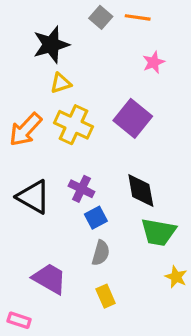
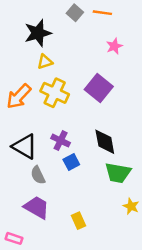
gray semicircle: (101, 253) -> (38, 175), moved, turned 138

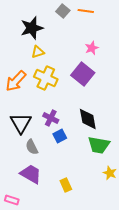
pink star: (114, 46) -> (92, 48), moved
black triangle: (25, 146) -> (21, 123), turned 30

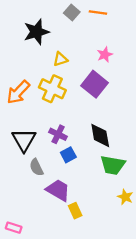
yellow triangle: (38, 52) -> (60, 59), moved
purple trapezoid: (31, 174) -> (58, 190), moved

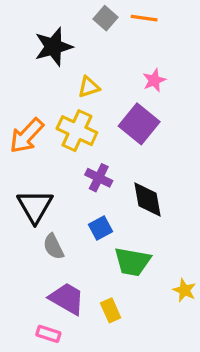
purple cross: (58, 134) -> (99, 178), moved
green trapezoid: (113, 165) -> (132, 262), moved
purple trapezoid: (58, 190) -> (67, 299), moved
pink rectangle: (14, 228) -> (48, 334), moved

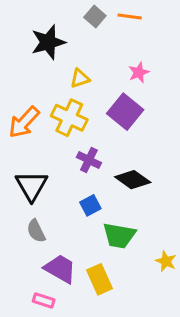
black diamond: (147, 200) -> (133, 180), turned -44
gray semicircle: (53, 247) -> (36, 231), moved
yellow rectangle: (111, 310) -> (99, 279), size x1.4

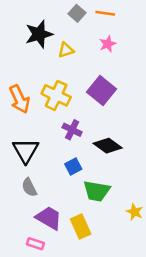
pink star: (139, 72) -> (108, 44), moved
yellow triangle: (80, 78) -> (66, 50), moved
orange arrow: (24, 122) -> (19, 99), turned -68

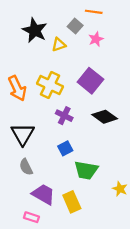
gray square: (77, 13) -> (75, 26), moved
black star: (39, 34) -> (35, 30), turned -30
black diamond: (108, 146) -> (105, 117), moved

